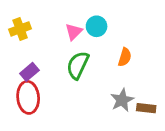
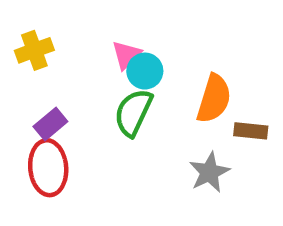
cyan circle: (97, 26) -> (145, 71), moved
orange semicircle: (125, 57) -> (214, 99), size x1.5
brown rectangle: (146, 108) -> (251, 131), moved

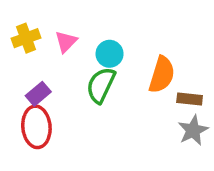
pink triangle: (126, 55) -> (66, 42), moved
gray star: (209, 172) -> (193, 130), moved

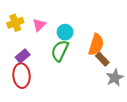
brown rectangle: (190, 99) -> (102, 59), moved, turned 40

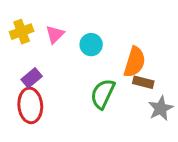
green semicircle: (60, 51) -> (103, 94), moved
brown rectangle: (102, 59) -> (143, 82), turned -32

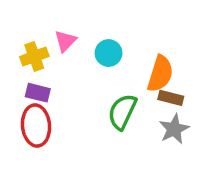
yellow cross: (22, 32) -> (34, 56), moved
purple rectangle: (32, 78) -> (38, 93), turned 54
gray star: (161, 108) -> (174, 129), moved

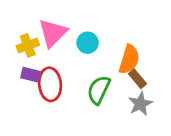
pink triangle: (65, 41) -> (53, 33), size x1.6
brown rectangle: (171, 98) -> (138, 79), turned 36
red ellipse: (36, 126) -> (50, 84), moved

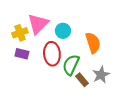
orange semicircle: (129, 59) -> (93, 43), turned -35
brown rectangle: (138, 79) -> (82, 80), moved
red ellipse: (50, 84) -> (52, 54), moved

